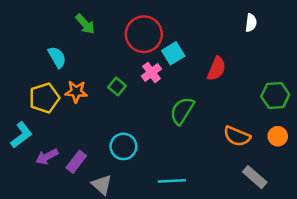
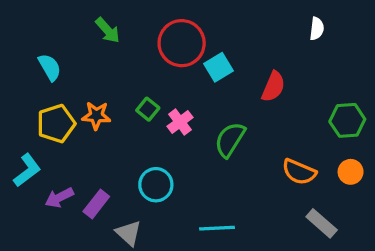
cyan semicircle: (57, 57) -> (50, 67), moved
pink cross: (151, 72) -> (180, 122), moved

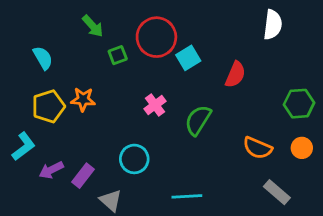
white semicircle: (317, 29) -> (273, 25), size x1.5
green square: (148, 109) -> (118, 55), moved, turned 30

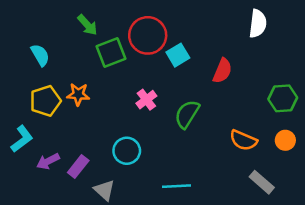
green square: (118, 55) -> (111, 52), size x1.6

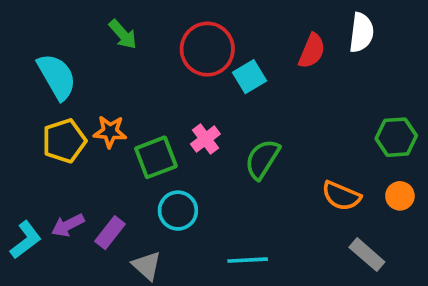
green square: (111, 52) -> (156, 157), moved
cyan semicircle: (40, 55) -> (57, 77), size x1.5
red semicircle: (222, 71) -> (312, 51), moved
cyan L-shape: (22, 139) -> (26, 240), moved

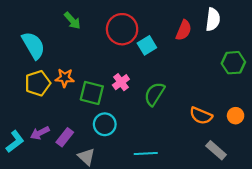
green hexagon: (396, 137) -> (233, 63), moved
green square: (156, 157) -> (92, 93), turned 35

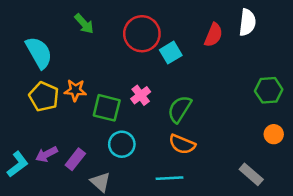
green hexagon: (233, 63) -> (269, 90), moved
yellow pentagon: (38, 83) -> (44, 97), turned -30
orange semicircle: (201, 116) -> (182, 144), moved

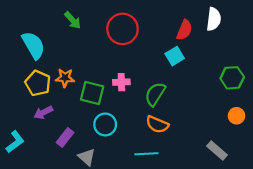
cyan square: (171, 53) -> (175, 56), moved
pink cross: (141, 95) -> (121, 82), turned 35
purple arrow: (46, 154) -> (43, 113), moved

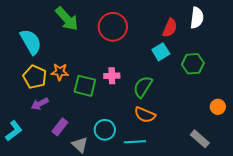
green arrow: (73, 20) -> (67, 19), size x1.5
green hexagon: (232, 78) -> (193, 64), moved
cyan circle: (105, 124) -> (105, 130), moved

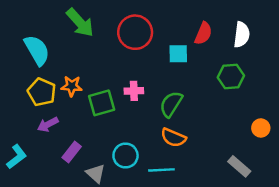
white semicircle: (197, 18) -> (242, 35), moved
cyan square: (161, 52) -> (178, 54), moved, turned 30
green square: (85, 86) -> (102, 103), turned -30

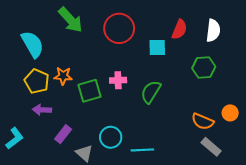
purple arrow: (48, 124) -> (42, 110), turned 30
orange semicircle: (173, 138) -> (203, 121), moved

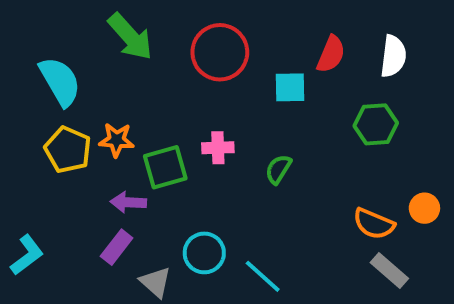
green semicircle: (151, 92) -> (278, 169), size x0.7
purple arrow: (42, 110) -> (128, 202), moved
cyan line: (142, 150) -> (263, 276), turned 45

